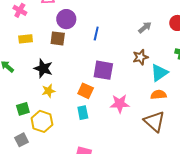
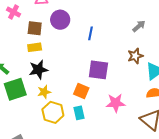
brown square: (58, 38) -> (35, 28), moved
yellow rectangle: (26, 39) -> (35, 47), moved
black star: (43, 68) -> (38, 70), turned -30
green square: (23, 109) -> (15, 89), moved, size x1.6
yellow hexagon: (42, 121) -> (53, 112), moved

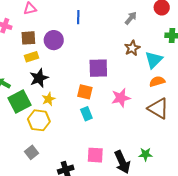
purple circle: (60, 20) -> (54, 40), moved
blue line: (90, 33) -> (78, 17), moved
yellow hexagon: (53, 112) -> (39, 120), moved

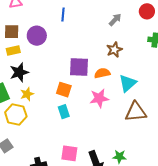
cyan triangle: (154, 60) -> (128, 83), moved
orange semicircle: (157, 81) -> (102, 73), moved
brown triangle: (158, 109) -> (136, 112), turned -40

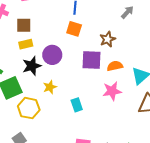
purple circle: (37, 36) -> (52, 55), moved
brown star: (114, 50) -> (108, 39), moved
orange square: (64, 90) -> (74, 29), moved
yellow star: (27, 94) -> (50, 87), moved

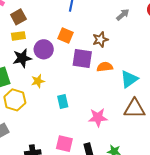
brown square: (24, 25) -> (18, 17), turned -35
orange square: (74, 29) -> (65, 36), moved
pink star: (112, 91) -> (98, 117), moved

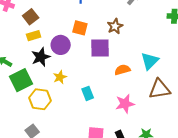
orange semicircle: (105, 67) -> (122, 70), moved

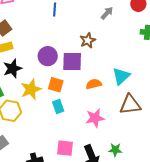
orange square: (80, 28) -> (56, 85), moved
purple circle: (61, 45) -> (48, 56), moved
yellow star: (60, 77) -> (31, 89), size x1.5

